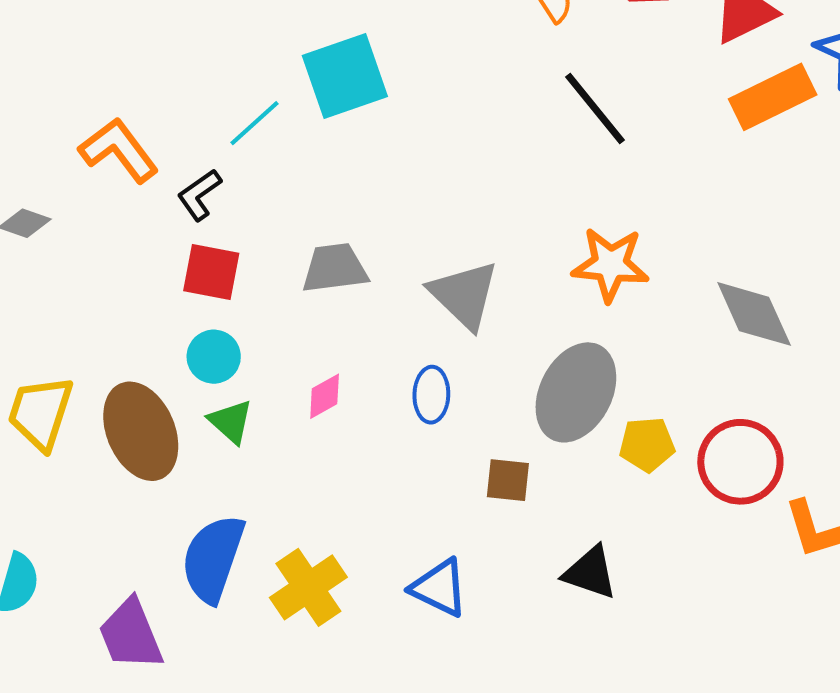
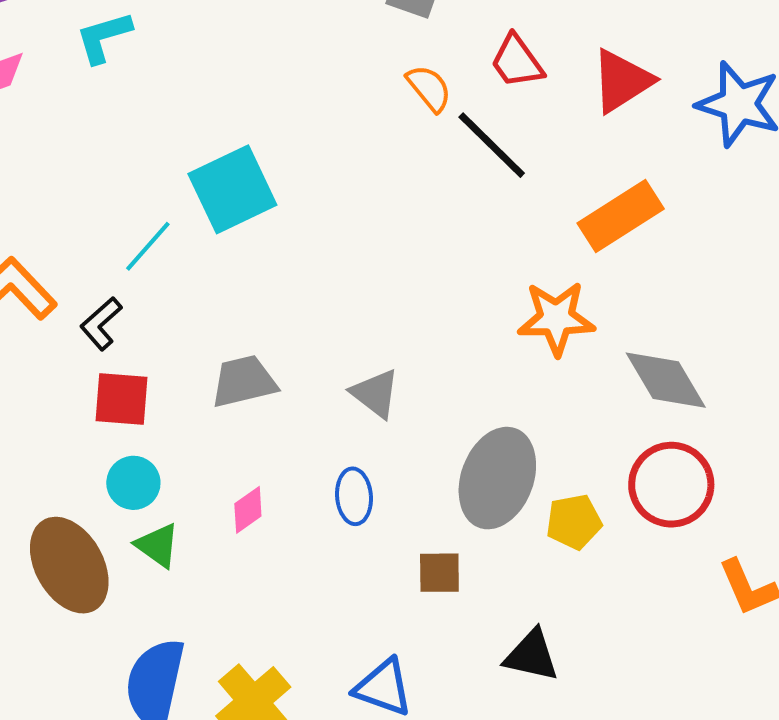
orange rectangle: (773, 97) -> (621, 216), moved
black line: (595, 109) -> (492, 145), moved
orange star: (610, 264) -> (556, 318), moved
gray triangle: (464, 295) -> (375, 393), size x0.7
red circle: (740, 462) -> (671, 485), moved

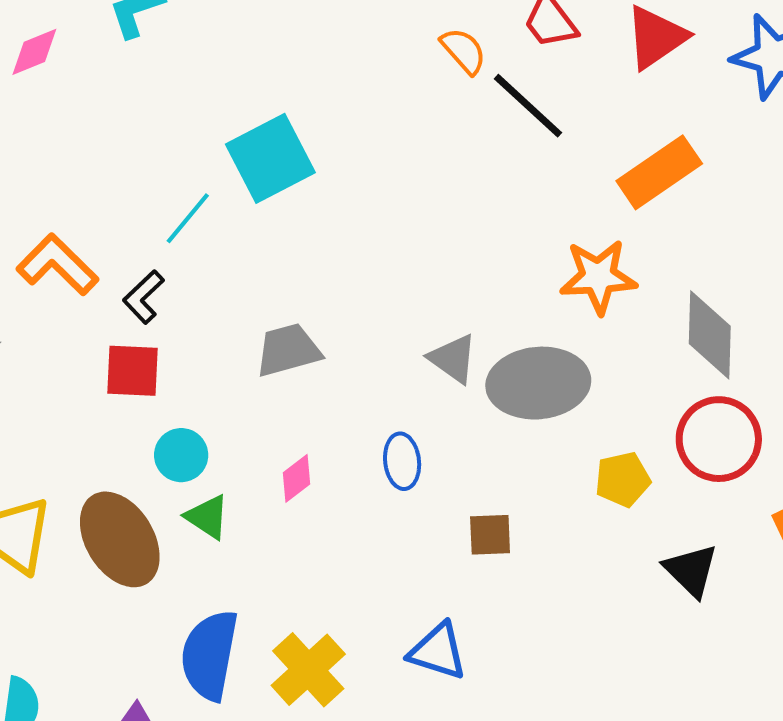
gray diamond: (666, 380) -> (710, 335), turned 34
gray triangle: (375, 393) -> (453, 359), moved
red square: (121, 399) -> (132, 371), moved
gray ellipse: (497, 478) -> (538, 383), moved, turned 66
black triangle: (532, 655) -> (691, 570), moved, turned 34

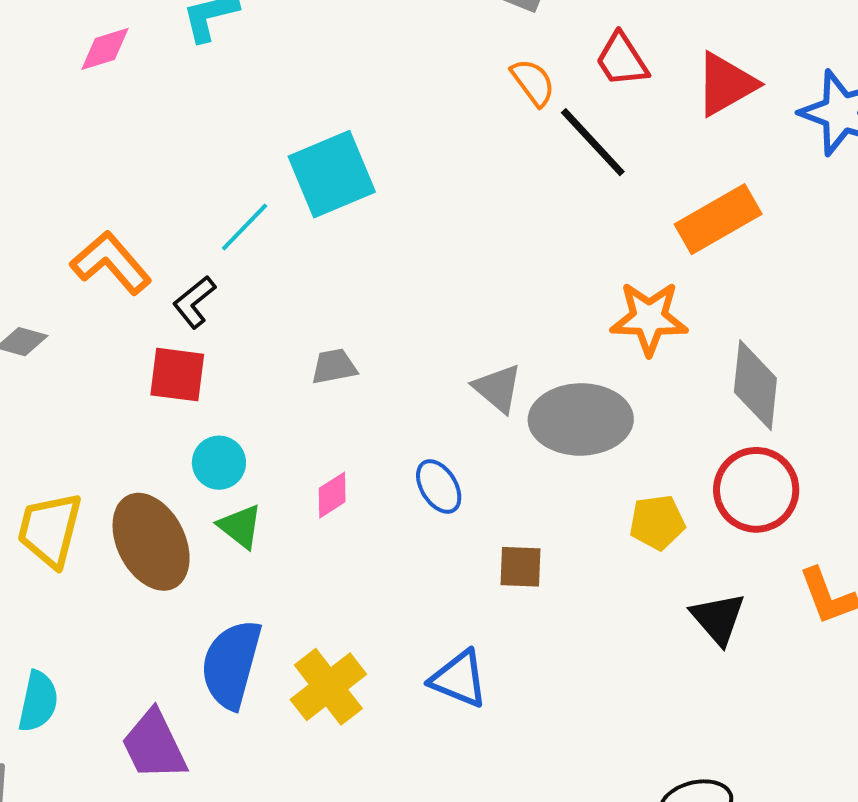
gray trapezoid: (288, 350) -> (334, 367), size x0.7
blue ellipse: (402, 461) -> (439, 487), turned -30

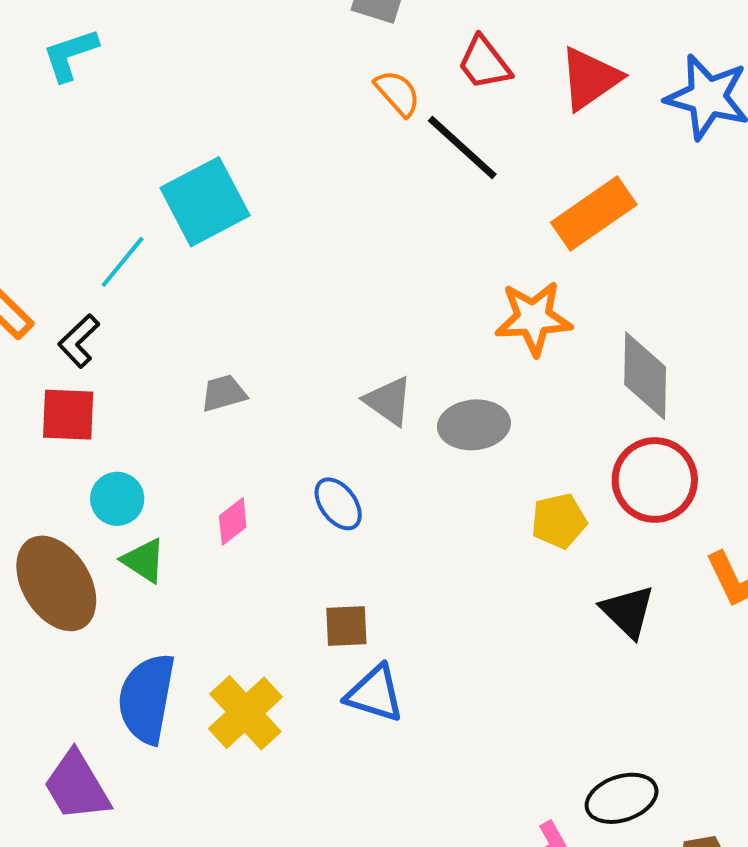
gray ellipse: (581, 419) -> (474, 425), size x0.7
brown square: (520, 567) -> (346, 626), moved

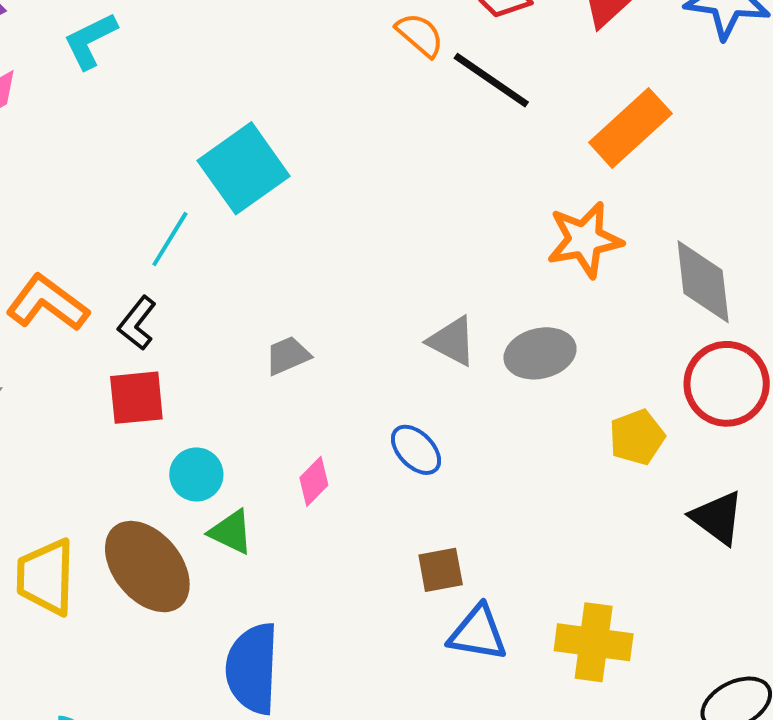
yellow cross: (245, 713) -> (594, 642), moved, turned -32

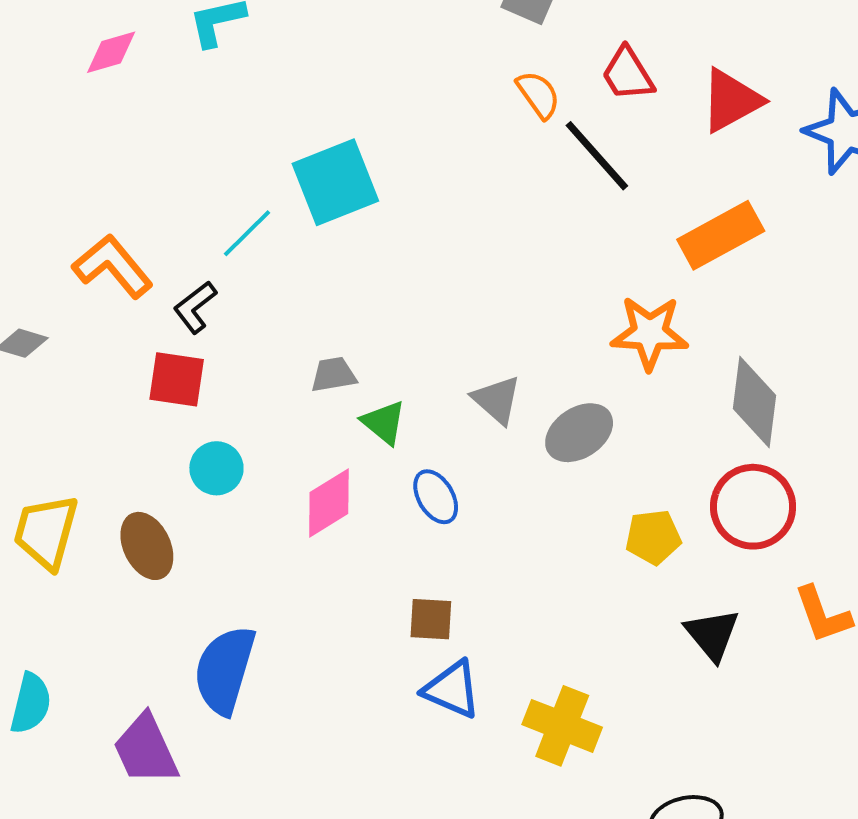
gray ellipse: (540, 353) -> (579, 433), turned -34
pink diamond: (314, 481) -> (329, 503), size x1.5
green triangle: (231, 532) -> (384, 422), moved
brown ellipse: (147, 567) -> (147, 546), size x0.7

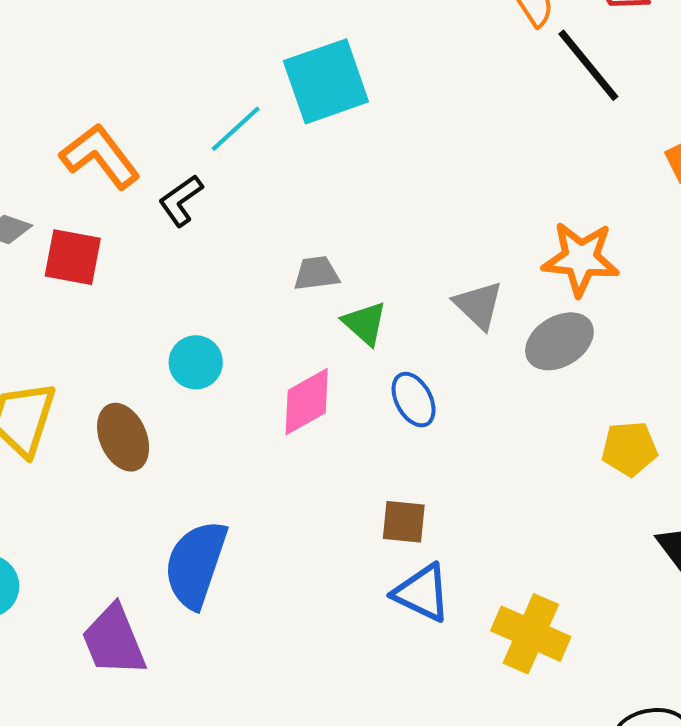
orange star: (650, 333) -> (581, 259), moved
red square: (177, 379) -> (73, 257), moved

